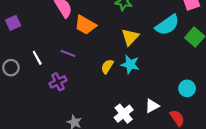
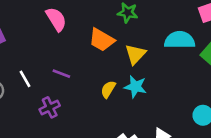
orange trapezoid: (85, 25) -> (102, 40), moved
cyan semicircle: (167, 25) -> (180, 40), turned -145

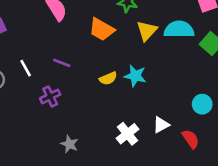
yellow triangle: (135, 54) -> (147, 31), moved
yellow semicircle: (108, 89) -> (108, 78), turned -144

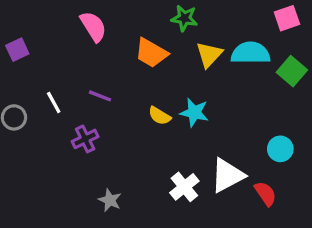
yellow semicircle: (108, 78) -> (160, 116), turned 54
white triangle: (161, 125) -> (227, 175), size x1.6

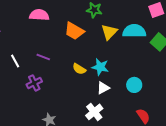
pink semicircle: (93, 26) -> (39, 15), turned -54
cyan circle: (280, 149) -> (134, 85), moved
white triangle: (227, 175) -> (103, 88), moved, size x0.6

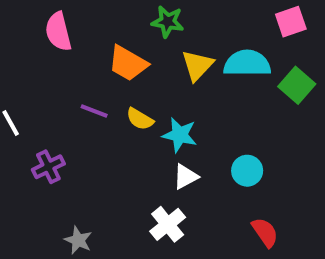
pink semicircle: (39, 15) -> (58, 32), turned -108
purple line: (43, 57) -> (94, 111), moved
yellow semicircle: (79, 69) -> (140, 119), moved

